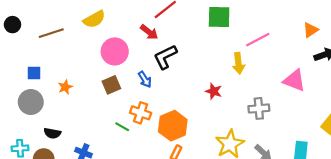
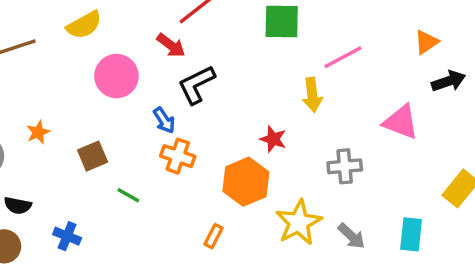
brown square: (111, 85) -> (93, 156), moved
orange cross: (141, 113) -> (178, 156), moved
orange hexagon: (173, 126) -> (246, 182), moved

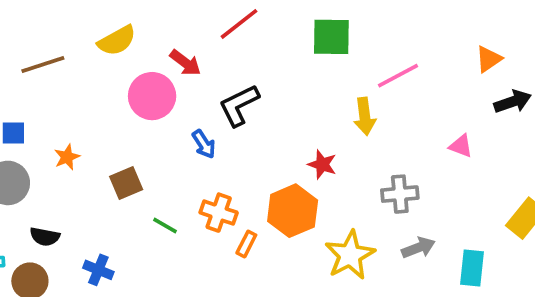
red arrow: (171, 45) -> (185, 63), moved
pink triangle: (401, 122) -> (461, 146), size x0.6
orange cross: (178, 156) -> (219, 213), moved
orange rectangle: (214, 236) -> (246, 244), moved
gray arrow: (351, 236) -> (418, 248), moved, turned -64

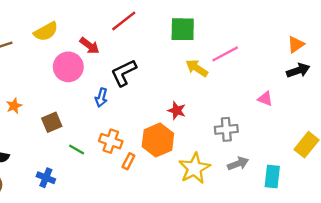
orange triangle: (489, 59) -> (296, 44), moved
yellow arrow: (365, 116) -> (197, 68), moved, turned 130
blue arrow: (204, 144) -> (101, 98), turned 48
blue cross: (98, 270) -> (46, 178), moved

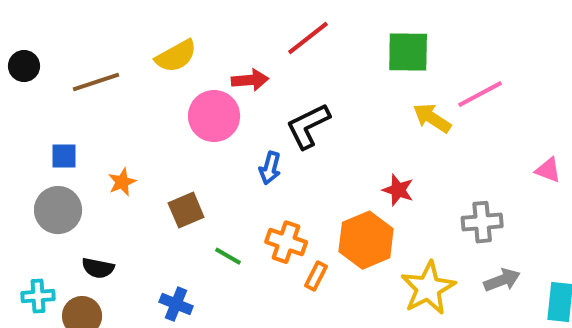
red arrow: (90, 46) -> (250, 80), turned -42

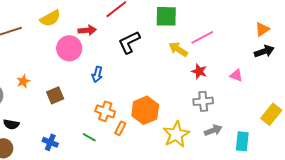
black L-shape: (308, 126) -> (129, 42), moved
red star: (398, 190) -> (199, 71), moved
green line: (228, 256) -> (89, 137), moved

